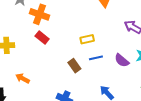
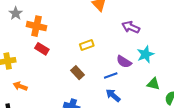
blue line: (96, 58) -> (111, 76), moved
orange arrow: (23, 78) -> (20, 86), moved

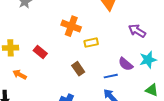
orange cross: (36, 26) -> (71, 26), moved
red rectangle: (42, 49) -> (40, 52), moved

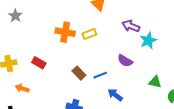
yellow rectangle: (91, 43) -> (89, 34), moved
cyan star: (148, 60) -> (148, 40), moved
blue line: (111, 76) -> (100, 75), moved

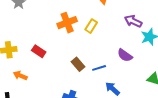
orange cross: (65, 32) -> (67, 23), turned -36
yellow rectangle: (89, 34) -> (91, 26), turned -40

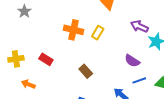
orange cross: (67, 23) -> (73, 30), turned 36
blue line: (99, 68) -> (139, 80), moved

